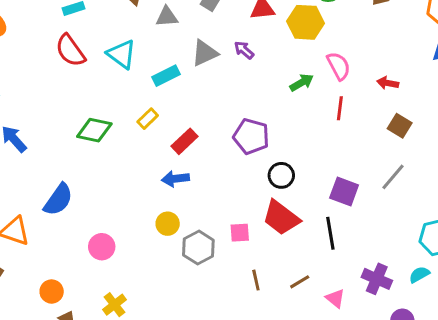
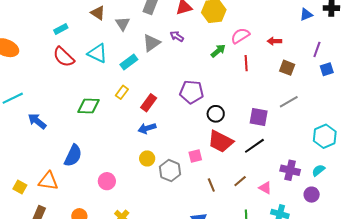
gray triangle: (167, 17) -> (123, 24), turned -49
pink semicircle: (339, 66) -> (240, 36), turned -84
gray line: (393, 177) -> (289, 102), turned 30
black line: (330, 233) -> (254, 146), turned 75
cyan semicircle: (419, 275) -> (318, 170), moved

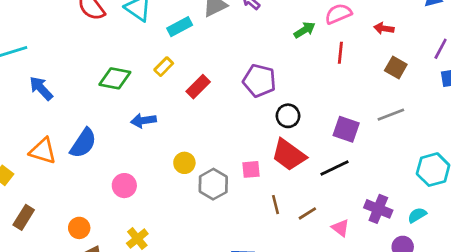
blue arrow: (147, 128) -> (143, 121), moved
orange triangle: (48, 181) -> (43, 151), moved
brown line: (211, 185) -> (275, 205), moved

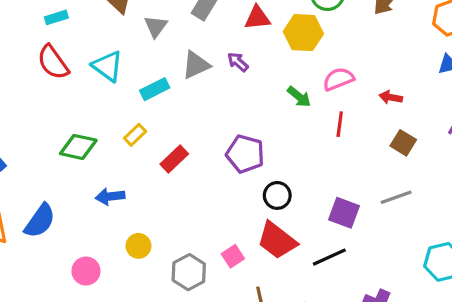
green arrow: (305, 30) -> (299, 97), turned 70
yellow circle: (184, 163) -> (138, 246), moved
pink square: (251, 169) -> (233, 256), turned -30

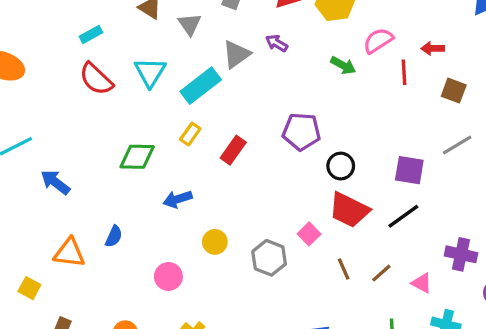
cyan triangle: (107, 66) -> (150, 72), turned 36
cyan rectangle: (155, 89) -> (201, 86), size x1.4
red line: (340, 124) -> (404, 72), moved
blue semicircle: (40, 221) -> (114, 236), size x0.6

